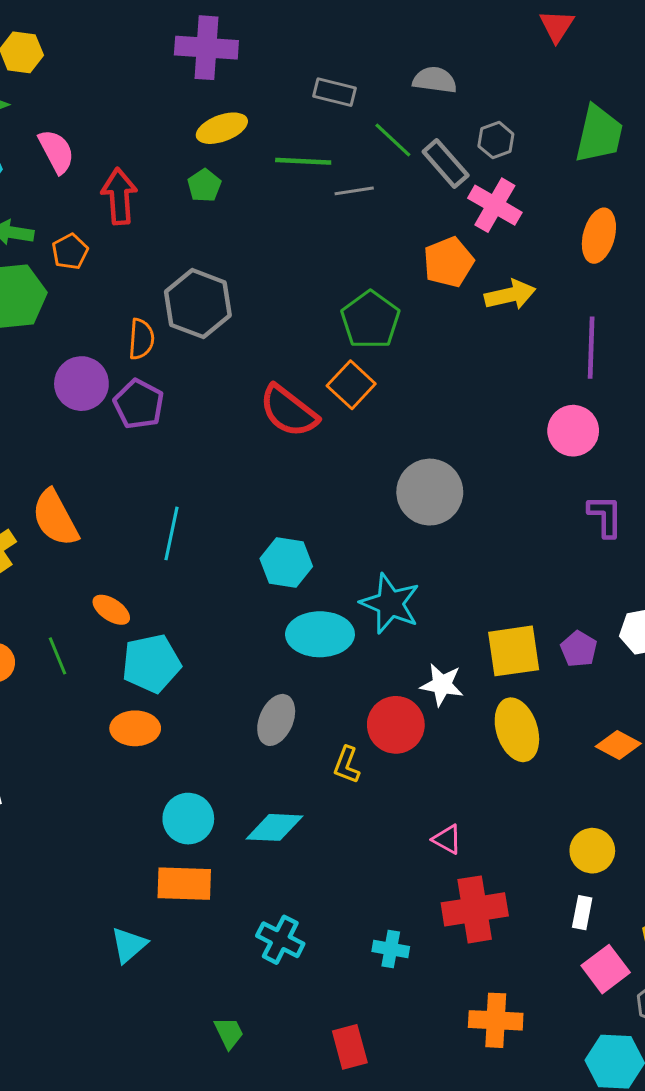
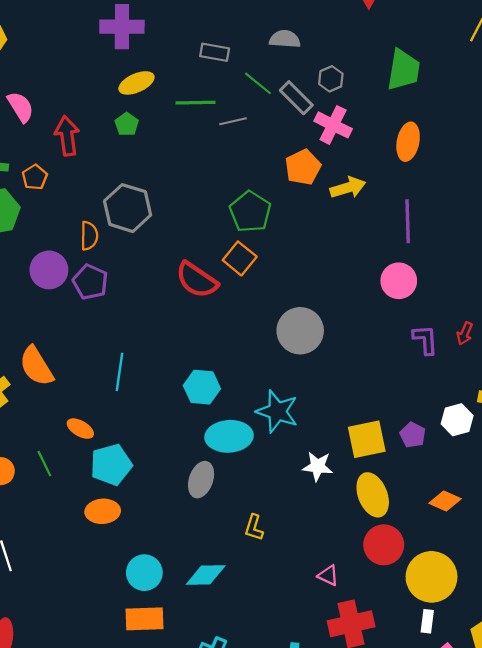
gray ellipse: (276, 720) -> (201, 480), moved
red circle: (396, 725) -> (384, 545), moved
yellow circle: (592, 851) -> (432, 577), size x1.6

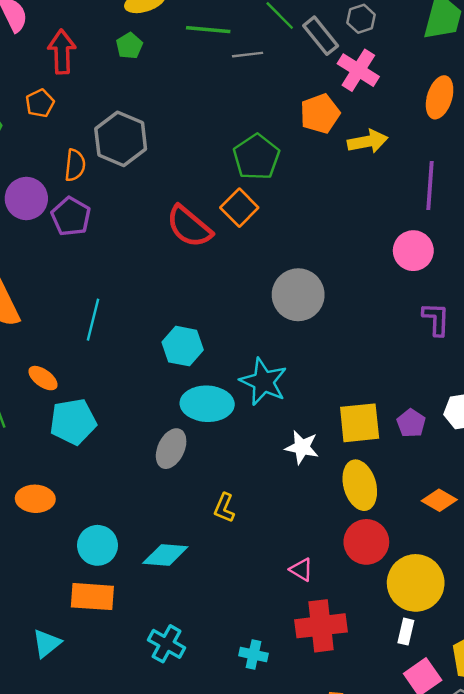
orange pentagon: (35, 177) -> (40, 103), moved
orange ellipse: (103, 511) -> (35, 499), moved

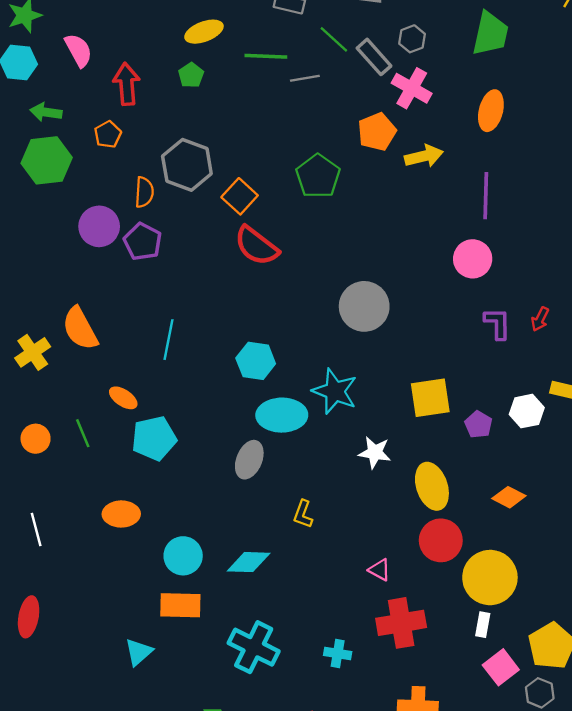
orange square: (239, 208) -> (240, 196), moved
yellow square: (360, 423) -> (430, 398), moved
cyan cross: (167, 644) -> (254, 647), size x1.4

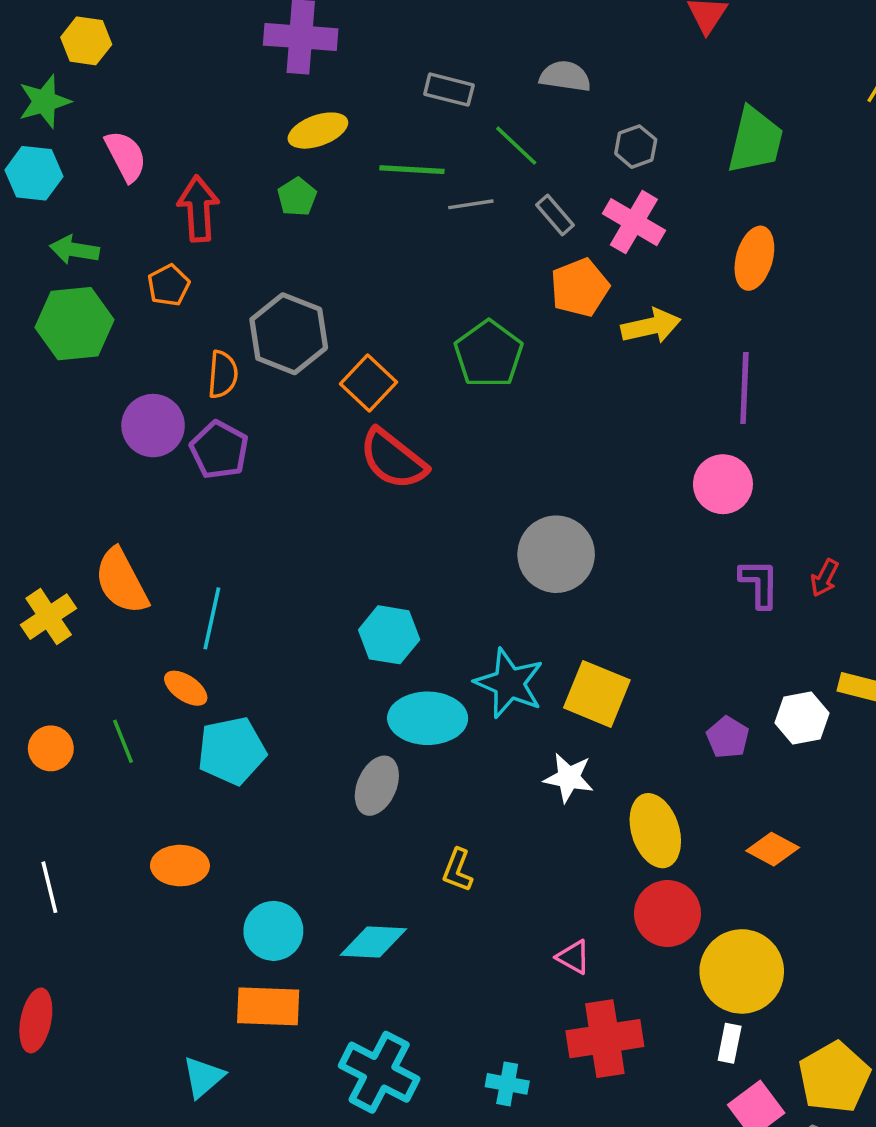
gray rectangle: (374, 57) -> (555, 215), moved, size x0.7
cyan line: (168, 340) -> (212, 618), moved
yellow square: (430, 398) -> (597, 694), moved, turned 30

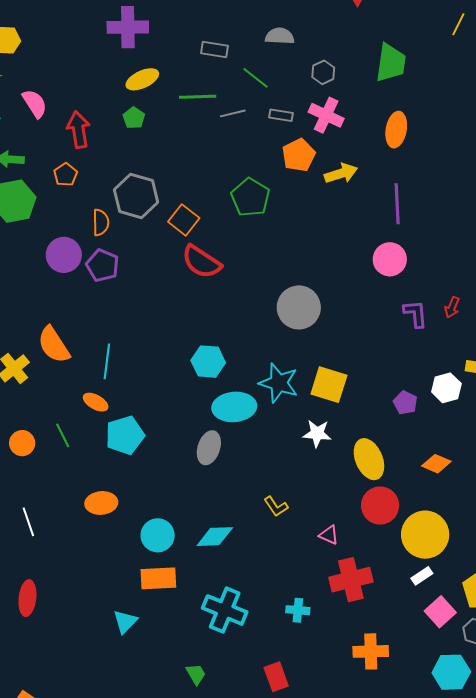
gray rectangle: (555, 215) -> (281, 115), turned -35
yellow L-shape: (458, 870) -> (276, 506), moved, turned -50
white rectangle: (730, 1043) -> (422, 576), turned 50

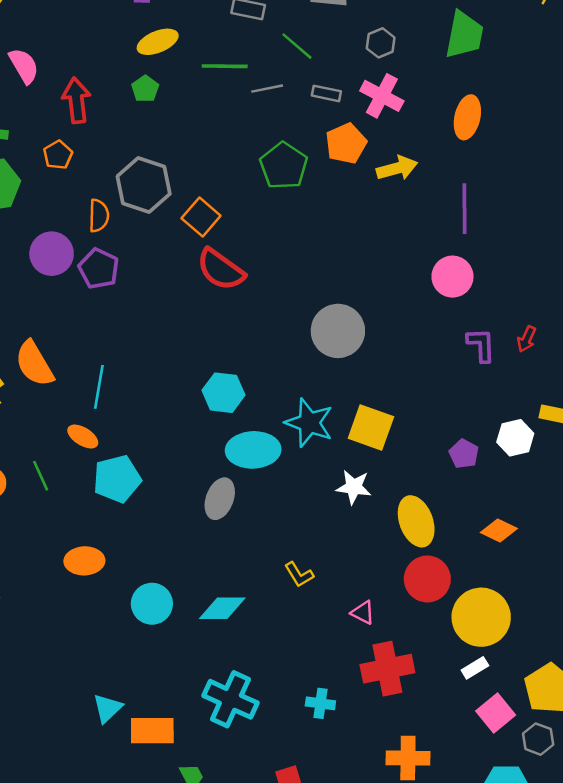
green pentagon: (250, 197) -> (284, 166), moved
orange rectangle: (158, 578) -> (152, 731), moved

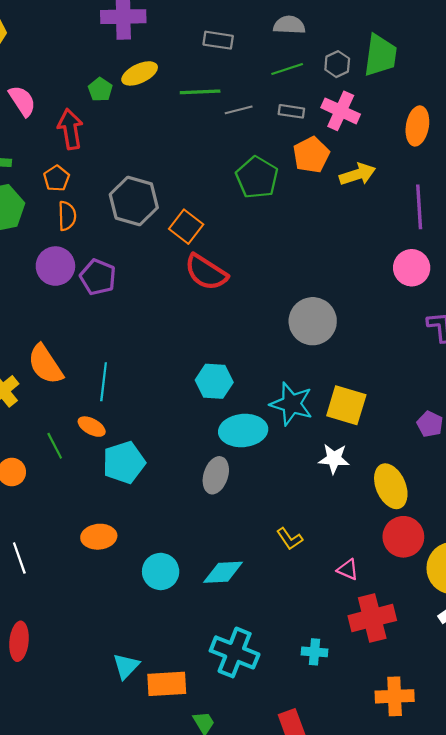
green trapezoid: (464, 35) -> (380, 55), moved
green line: (297, 46) -> (287, 69), moved, turned -56
green pentagon: (145, 89) -> (100, 90), moved
orange semicircle: (99, 216) -> (67, 216), moved
green line: (41, 476) -> (55, 446), moved

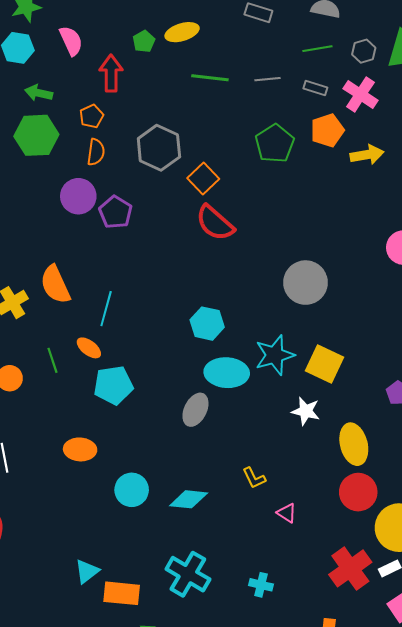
green line: (200, 92) -> (210, 78), moved
cyan star: (291, 404) -> (275, 355), turned 30
pink triangle: (348, 569) -> (287, 513), moved
red cross: (372, 618) -> (350, 568), moved, turned -30

